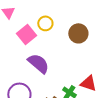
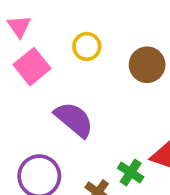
pink square: (26, 34) -> (32, 67), moved

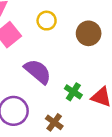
green cross: (131, 173) -> (73, 92), moved

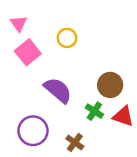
brown circle: (89, 33) -> (110, 85), moved

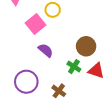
pink square: (28, 52) -> (35, 24), moved
purple semicircle: (58, 90) -> (46, 50), size x0.7

